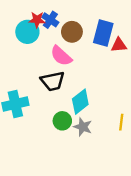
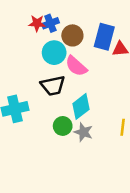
blue cross: (50, 20) -> (50, 23), turned 35
cyan circle: (27, 32) -> (54, 53), moved
pink semicircle: (61, 56) -> (76, 66), moved

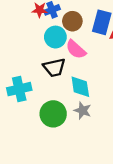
cyan diamond: (81, 106) -> (80, 87), turned -60
green circle: (63, 126) -> (53, 114), moved, size x1.5

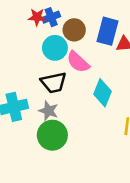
cyan diamond: (80, 87) -> (102, 93), moved, turned 30
gray star: (83, 111) -> (48, 111), moved

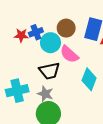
red star: (37, 17) -> (21, 35), moved
blue cross: (51, 17) -> (36, 32), moved

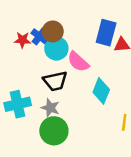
brown circle: (66, 28) -> (53, 31), moved
blue cross: (36, 32) -> (39, 36), turned -32

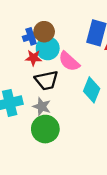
blue cross: (39, 36) -> (31, 36), turned 35
red star: (22, 40) -> (33, 58), moved

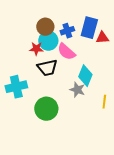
blue cross: (31, 36) -> (67, 31), moved
gray star: (42, 106) -> (77, 90), moved

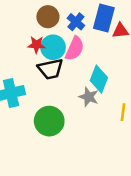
blue cross: (67, 31) -> (76, 22), turned -32
cyan circle: (48, 41) -> (53, 47), moved
pink semicircle: (66, 52) -> (75, 49), turned -108

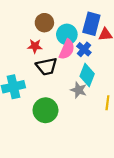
blue cross: (76, 22) -> (84, 49), moved
cyan circle: (53, 47) -> (67, 34), moved

